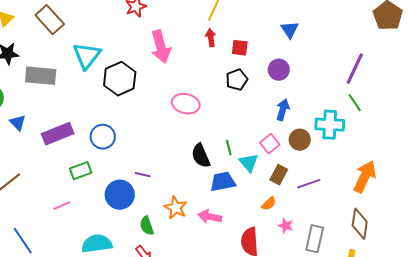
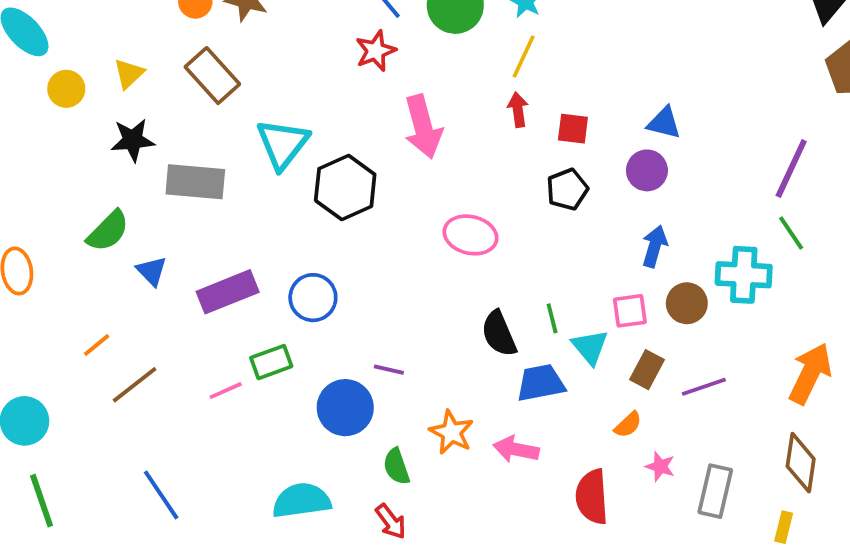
blue triangle: (290, 30) -> (664, 123), moved, turned -42
pink square: (270, 144) -> (630, 311), turned 30
pink line: (62, 206) -> (226, 391), moved

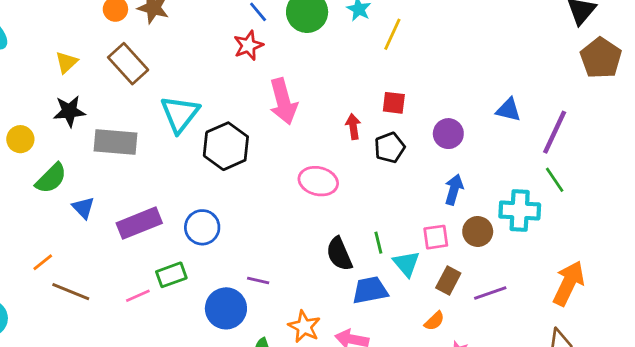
yellow line: (524, 57) -> (392, 34), moved
yellow circle: (66, 89) -> (20, 139), moved
red arrow: (518, 110) -> (353, 127), moved
blue triangle: (664, 123) -> (508, 110), moved
brown line: (135, 385) -> (71, 292), turned 60

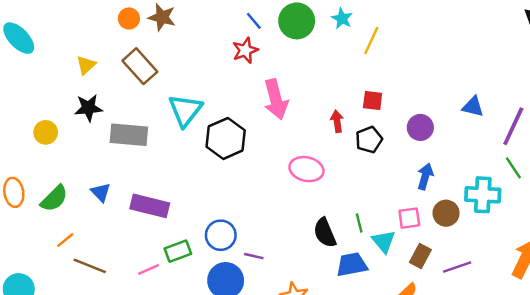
green semicircle: (51, 178) -> (54, 198), moved
purple rectangle: (139, 223) -> (150, 206), turned 36
blue circle: (202, 227) -> (221, 235), moved

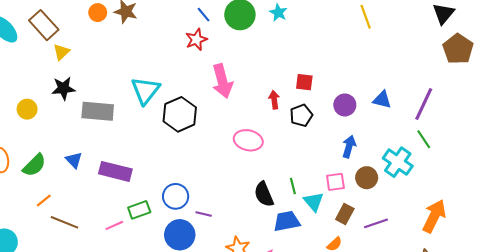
yellow line: (371, 41) -> (366, 17), moved, turned -45
brown rectangle: (140, 66) -> (44, 25), moved
blue triangle: (473, 107) -> (382, 100), moved
cyan cross: (483, 195) -> (398, 162), turned 32

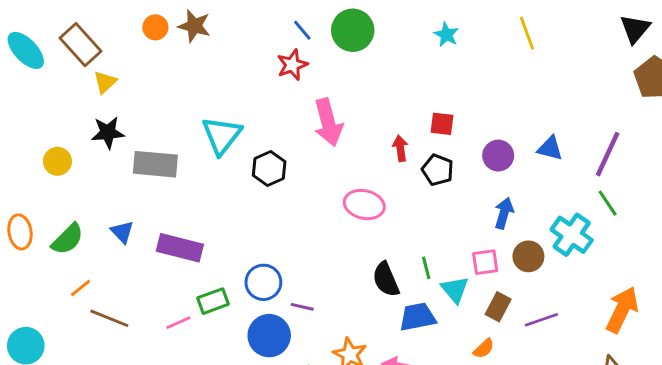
cyan star: (278, 13) -> (446, 35), moved
black hexagon: (180, 114) -> (269, 169), size x0.7
black pentagon: (301, 115) -> (438, 170), turned -30

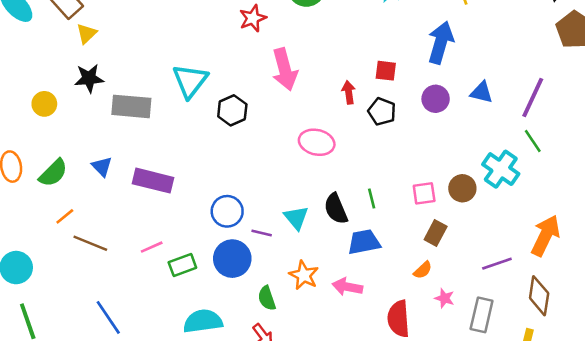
blue arrow: (504, 213) -> (441, 43), moved, size x1.5
cyan triangle: (455, 289) -> (296, 218), moved
green rectangle: (213, 301) -> (182, 265), moved
purple line: (541, 320) -> (497, 264), moved

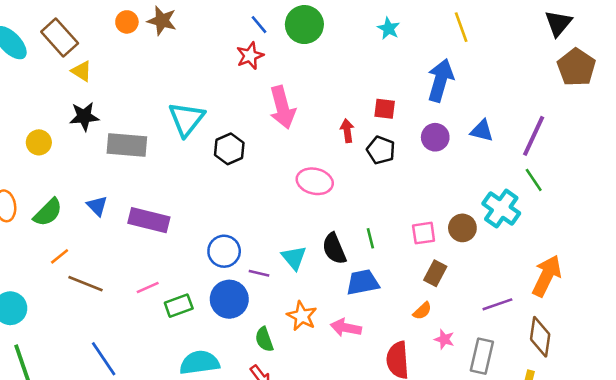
yellow triangle: (87, 34) -> (82, 71), turned -45

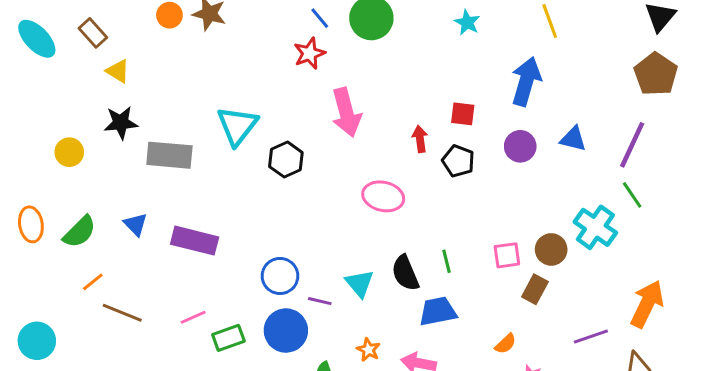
brown rectangle: (60, 37) -> (93, 33), size x0.7
brown pentagon: (576, 67) -> (656, 74), moved
brown rectangle: (435, 273) -> (535, 289), moved
orange star: (302, 316) -> (368, 350), size x0.7

